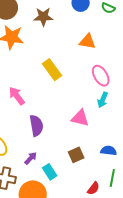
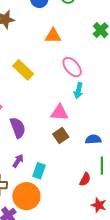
brown square: (76, 155) -> (61, 136), moved
cyan rectangle: (50, 172) -> (39, 171), turned 63

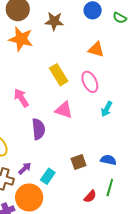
pink ellipse: (72, 67) -> (90, 82), moved
pink triangle: (59, 113) -> (64, 110), moved
brown square: (61, 136) -> (79, 162), moved
purple arrow: (18, 161) -> (25, 168), moved

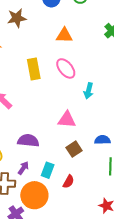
yellow rectangle: (59, 75) -> (34, 69), turned 35
pink triangle: (64, 110) -> (67, 120), moved
purple semicircle: (38, 129) -> (28, 141), moved, turned -65
red semicircle: (90, 196) -> (68, 182), moved

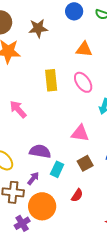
cyan rectangle: (48, 170) -> (57, 169), moved

